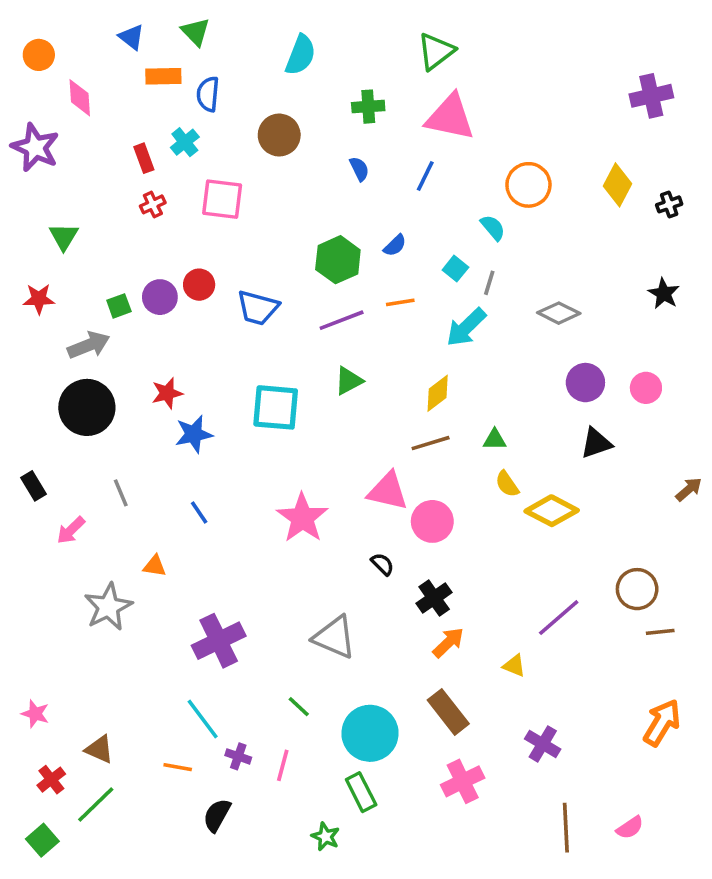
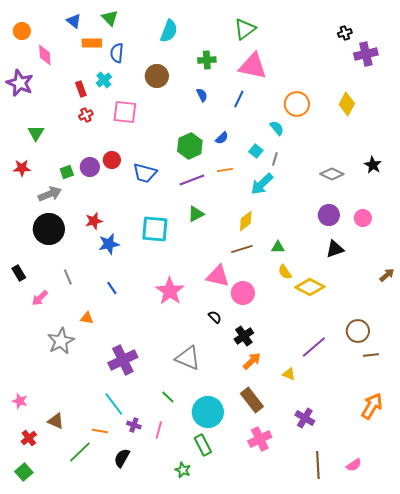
black cross: (669, 204) -> (345, 33), moved
gray diamond: (559, 313) -> (332, 174), moved
green line: (96, 805) -> (80, 452), moved

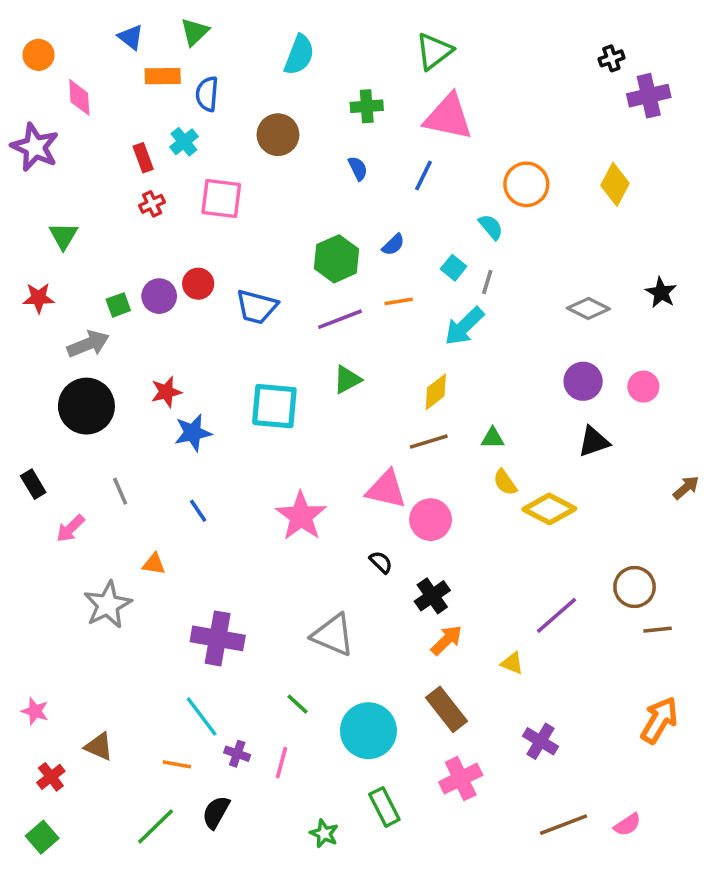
green triangle: (110, 18) -> (195, 32), turned 30
purple cross: (123, 360) -> (218, 638), turned 36
green rectangle: (203, 445) -> (384, 807), moved
green line: (80, 452) -> (156, 826), moved
brown line: (318, 465) -> (564, 825), turned 72

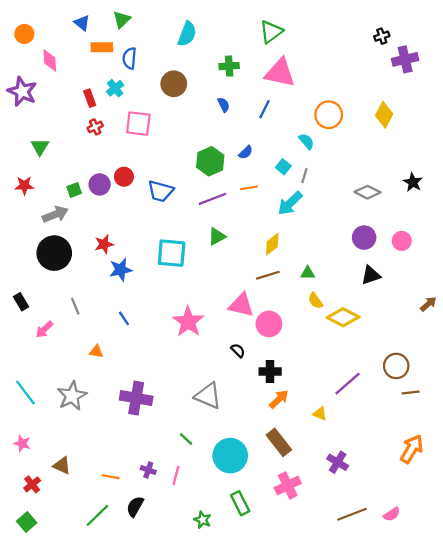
black cross: (432, 596) -> (270, 371), turned 35
gray star: (108, 605) -> (72, 396), moved
cyan line: (202, 716) -> (25, 393), moved

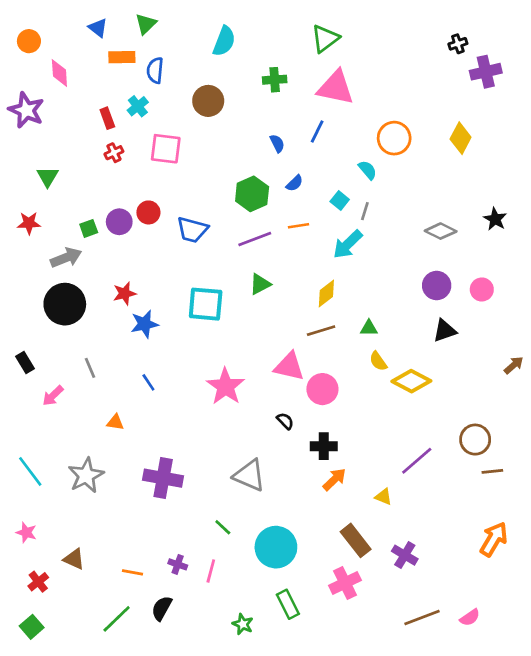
blue semicircle: (224, 105) -> (277, 143), moved
brown rectangle: (279, 442) -> (356, 540), moved

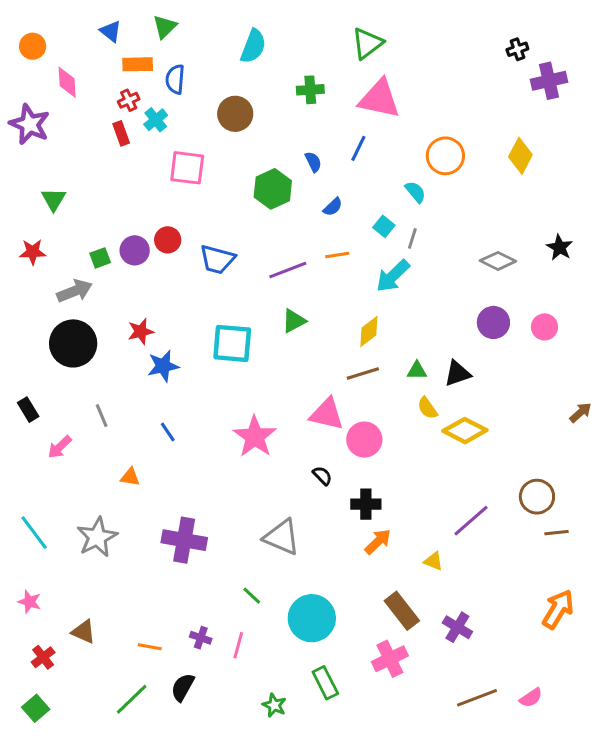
red cross: (114, 153) -> (129, 100), moved
green hexagon: (252, 194) -> (273, 189), moved
black triangle: (445, 331) -> (457, 374), moved

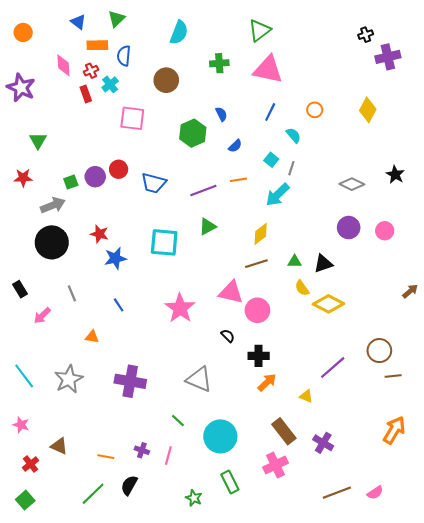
pink diamond: (67, 82) -> (63, 65), moved
blue line: (358, 148) -> (270, 112), moved
orange circle: (445, 156) -> (315, 110), size x0.6
red star: (141, 331) -> (99, 234), turned 30

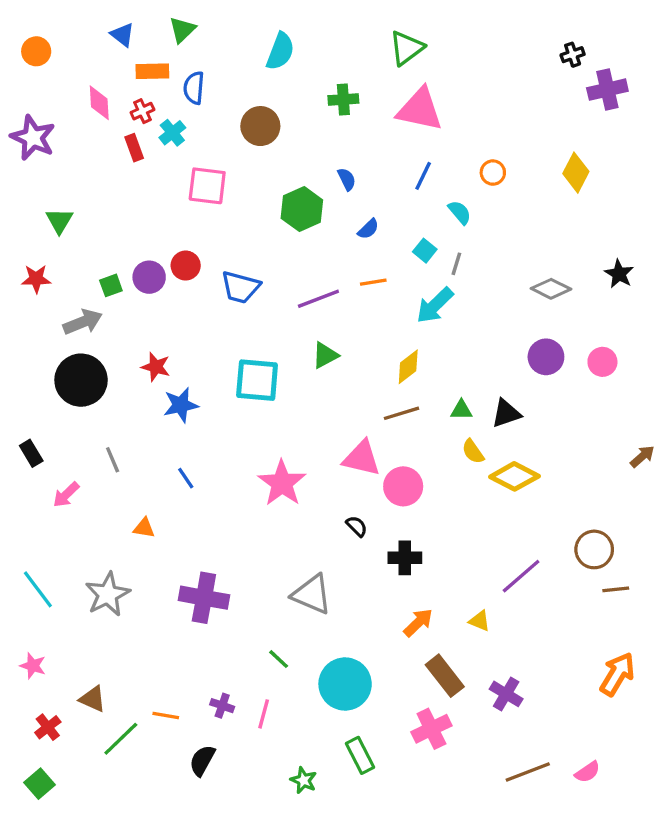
orange arrow: (267, 382) -> (418, 623), moved
green line: (93, 494) -> (121, 739), moved

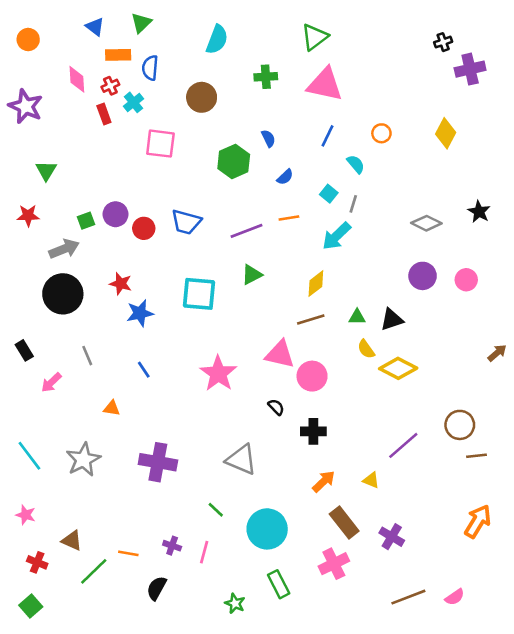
red circle: (186, 266) -> (144, 228), moved
red cross: (48, 727) -> (37, 562), turned -30

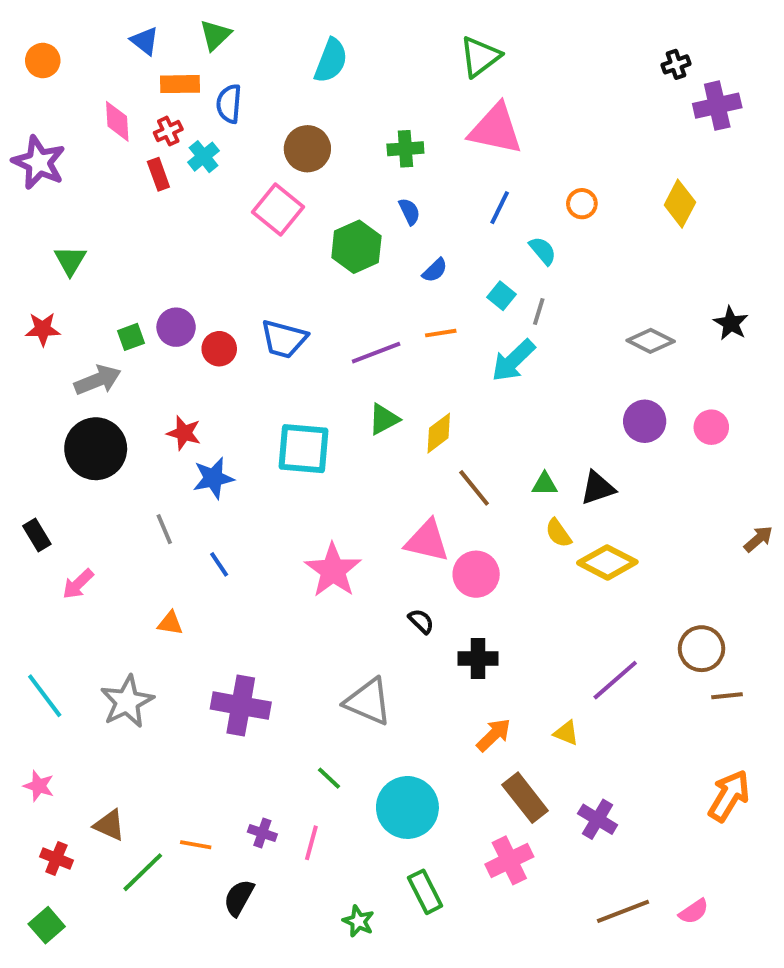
green cross: (266, 77) -> (405, 149), moved
pink square: (160, 144) -> (278, 210), moved, turned 32
yellow diamond: (316, 284) -> (439, 433), moved
brown line: (311, 320) -> (474, 488), turned 68
gray line: (87, 356) -> (164, 529), moved

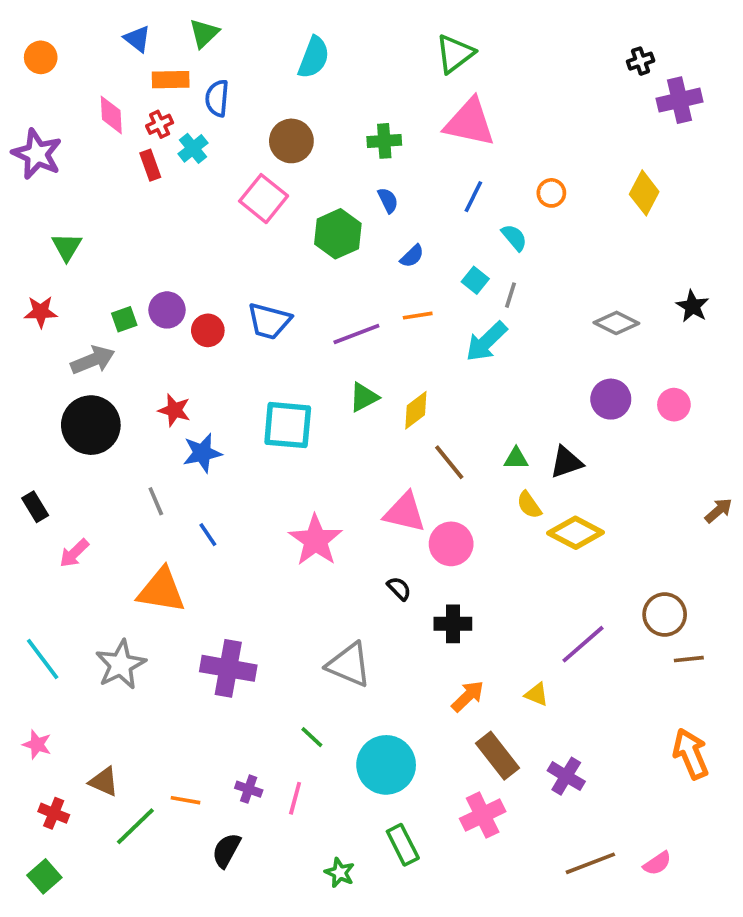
orange triangle: (170, 623) -> (161, 590), size x2.0
orange arrow: (729, 796) -> (691, 754), turned -54

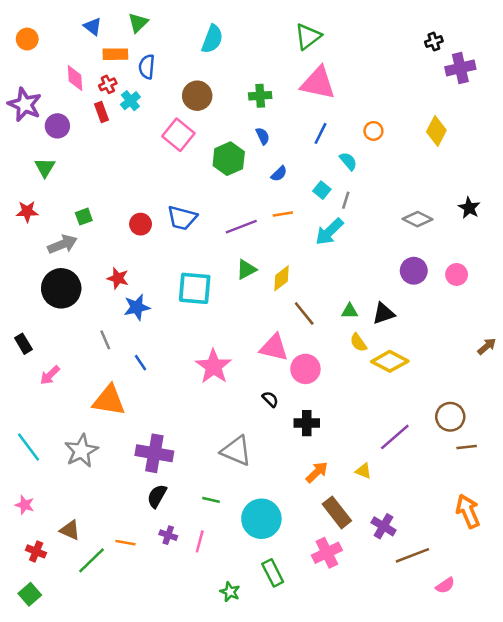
purple circle: (167, 310) -> (57, 126), moved
green line: (312, 737) -> (211, 500), turned -30
black semicircle: (226, 850) -> (157, 496), moved
brown line: (590, 863) -> (412, 555), moved

